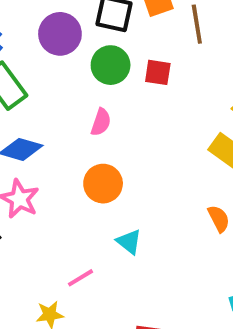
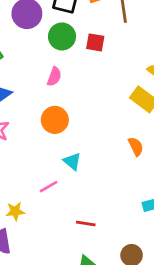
pink line: (80, 278) -> (49, 187), moved

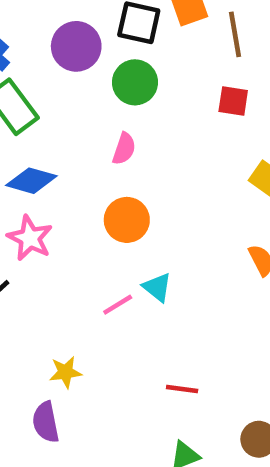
red square: (95, 42) -> (233, 101), moved
pink line: (49, 187) -> (118, 305), moved

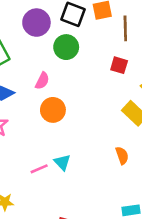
pink semicircle: (124, 149) -> (42, 81), moved
orange circle: (127, 220) -> (53, 110), moved

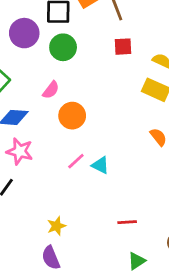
pink semicircle: (42, 81) -> (51, 90), turned 30
pink line: (39, 169) -> (76, 161), moved

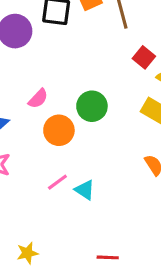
green circle: (63, 47) -> (92, 106), moved
red square: (123, 47) -> (144, 57), moved, turned 36

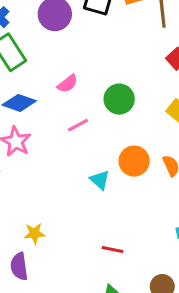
orange circle: (59, 130) -> (134, 161), moved
pink line: (57, 182) -> (78, 125), moved

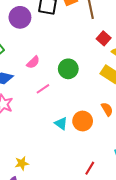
orange circle: (134, 161) -> (83, 121), moved
red line: (112, 250) -> (90, 168), moved, turned -64

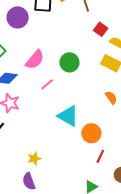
pink semicircle: (33, 62) -> (35, 60), size x1.5
orange circle: (83, 121) -> (91, 133), moved
cyan triangle: (61, 123) -> (68, 116), size x1.6

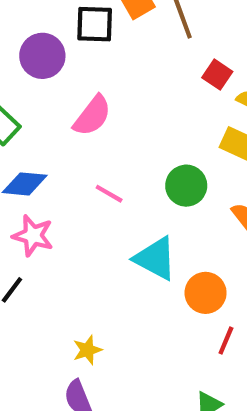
pink semicircle: (35, 60) -> (92, 116), moved
green circle: (69, 62) -> (186, 186), moved
pink line: (47, 84) -> (109, 194), turned 72

